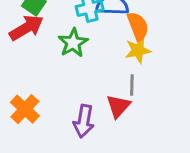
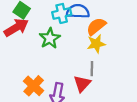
orange semicircle: (138, 26) -> (96, 26), turned -108
orange cross: (25, 109) -> (34, 86), moved

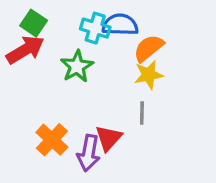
cyan cross: (62, 13) -> (95, 28), turned 30
red triangle: (82, 84) -> (109, 138), moved

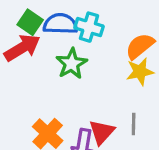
blue semicircle: (120, 25) -> (60, 24), moved
gray line: (142, 113) -> (134, 124), moved

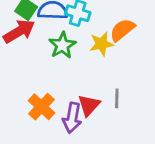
yellow star: (140, 72) -> (101, 44), moved

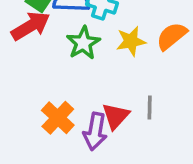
orange semicircle: (122, 30) -> (172, 36), moved

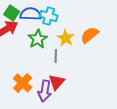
yellow star: (131, 41) -> (66, 38), turned -30
gray line: (150, 108) -> (56, 56), moved

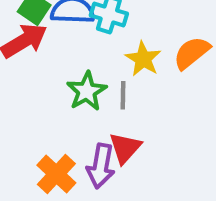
green star: (38, 39) -> (87, 91), moved
orange cross: (23, 83) -> (56, 174), moved

